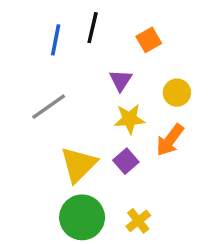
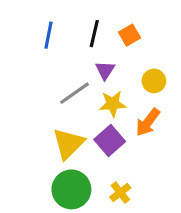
black line: (93, 28) -> (94, 34), moved
gray line: (49, 107) -> (74, 93), moved
purple square: (126, 161) -> (110, 141), size x1.4

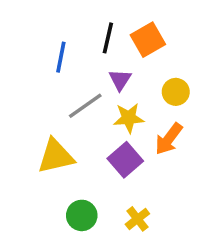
blue line: (48, 35) -> (61, 57), moved
orange square: (129, 35) -> (148, 40), size x1.4
yellow triangle: (68, 144) -> (56, 156), moved, turned 32
green circle: (71, 189) -> (82, 215), size x0.7

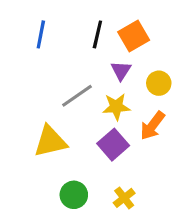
blue line: (61, 57) -> (41, 34), moved
purple triangle: (120, 80) -> (121, 71), moved

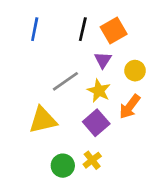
yellow star: (116, 107) -> (99, 91), turned 30
yellow cross: (124, 198) -> (92, 160), moved

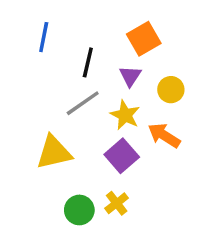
black line: (83, 29) -> (88, 62), moved
orange arrow: (130, 107) -> (164, 135), turned 85

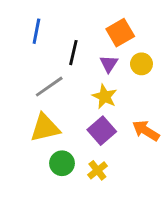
yellow circle: (171, 90) -> (141, 64), moved
gray line: (83, 103) -> (49, 87), moved
orange arrow: (164, 135) -> (146, 131), moved
green circle: (79, 210) -> (62, 163), moved

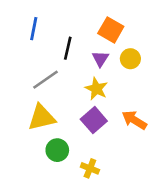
orange square: (120, 33) -> (111, 30), turned -30
yellow cross: (97, 170) -> (90, 168), moved, turned -30

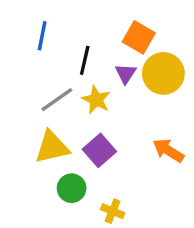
yellow circle: (130, 59) -> (163, 73), size x1.6
yellow star: (96, 89) -> (96, 100), moved
purple square: (94, 120) -> (99, 150), moved

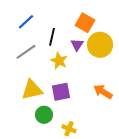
blue line: (42, 36) -> (26, 22), turned 36
gray line: (57, 100) -> (26, 52), moved
purple square: (99, 150) -> (61, 92), turned 30

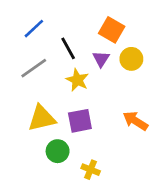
black line: (52, 37) -> (68, 48), turned -42
yellow circle: (100, 45) -> (131, 59), size x0.7

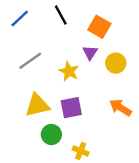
blue line: (34, 29) -> (20, 19), moved
black line: (68, 48) -> (61, 15), moved
yellow circle: (131, 59) -> (116, 63), moved

